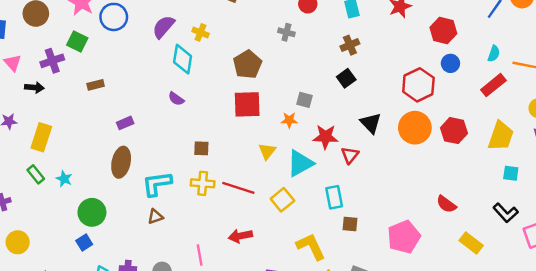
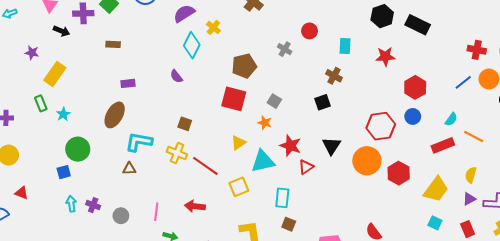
brown cross: (350, 45) -> (334, 76), turned 35
gray square: (304, 100) -> (274, 101), moved

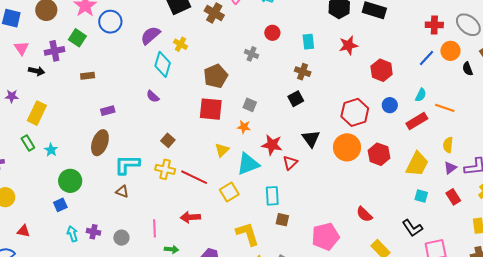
blue circle: (413, 116) -> (390, 105), moved
brown square: (185, 124) -> (168, 140), turned 32
brown triangle: (129, 169) -> (122, 192), turned 32

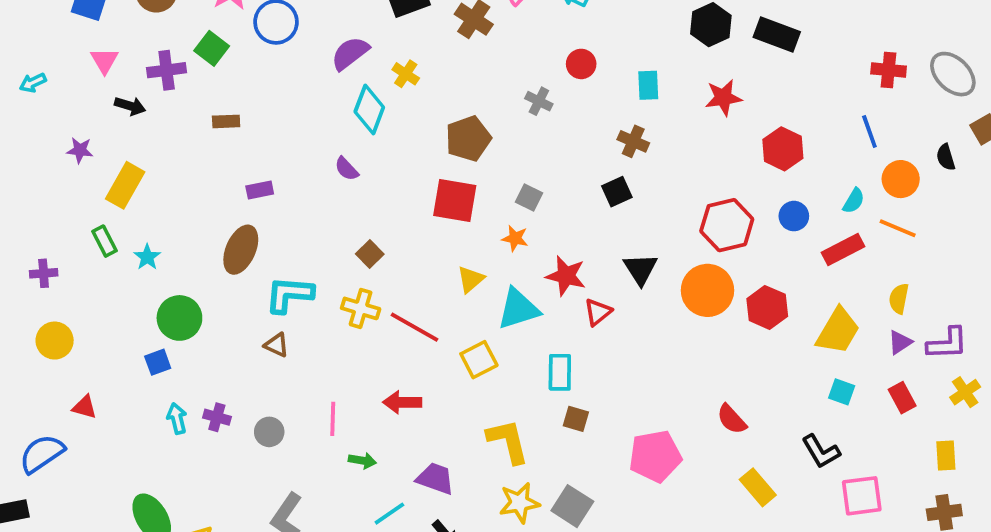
orange circle: (450, 51) -> (901, 179), moved
blue line: (427, 58) -> (869, 131), turned -66

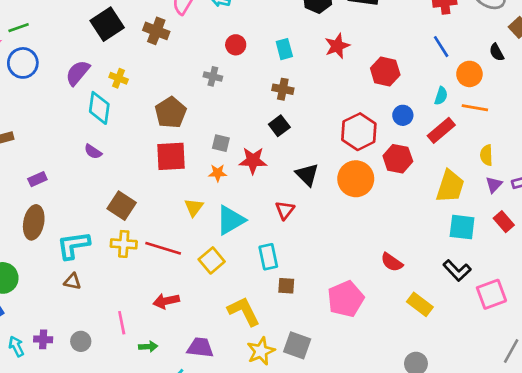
brown square: (370, 254) -> (122, 206), size x1.5
red star: (566, 276) -> (253, 161), moved
red hexagon: (767, 307) -> (398, 159), moved
cyan square: (842, 392) -> (462, 227), size x1.5

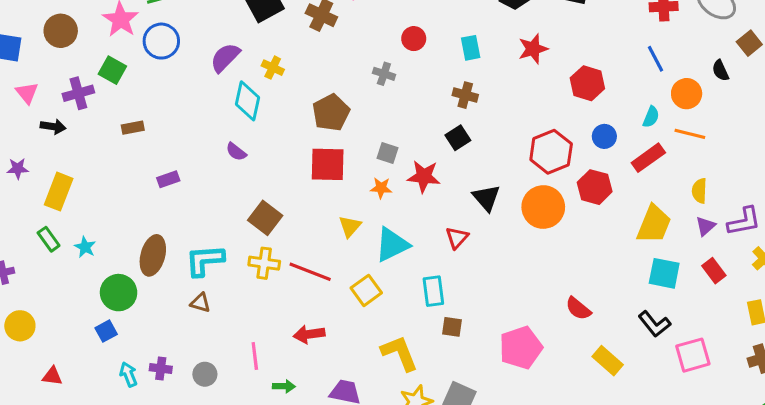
brown ellipse: (34, 222) -> (153, 255), moved

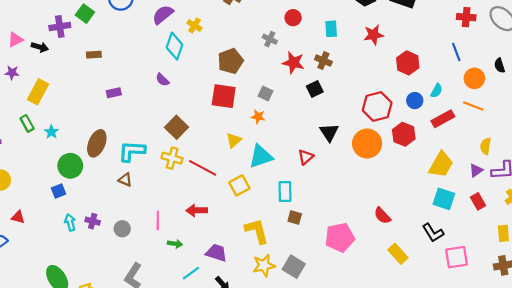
pink triangle: (27, 93) -> (15, 40), moved, turned 35
cyan semicircle: (651, 117) -> (437, 91), moved
red star: (424, 177) -> (293, 63), moved
yellow semicircle: (699, 191) -> (486, 146), moved

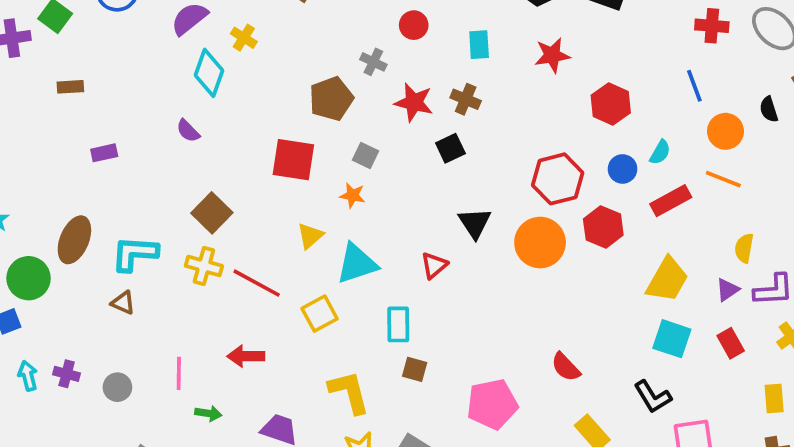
brown pentagon: (230, 61) -> (331, 99), moved

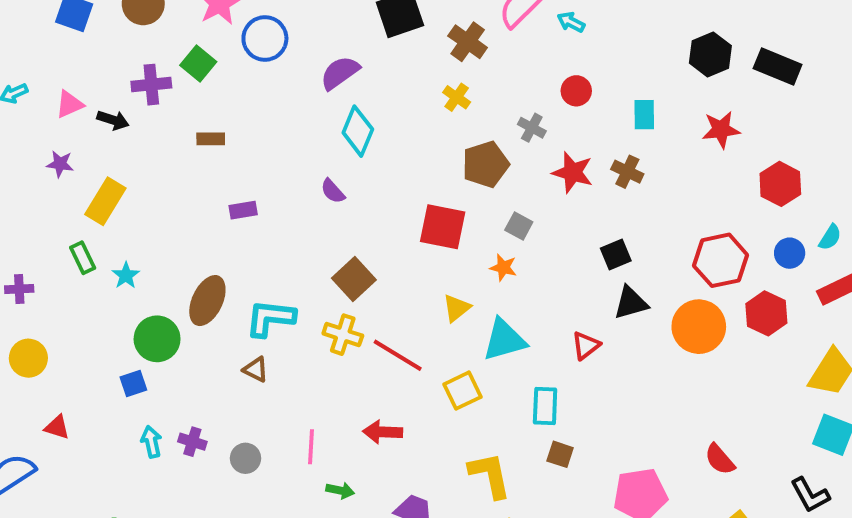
yellow cross: (244, 38) -> (457, 97), moved
black square: (450, 148) -> (616, 255), moved
black triangle: (475, 223) -> (631, 303), turned 45

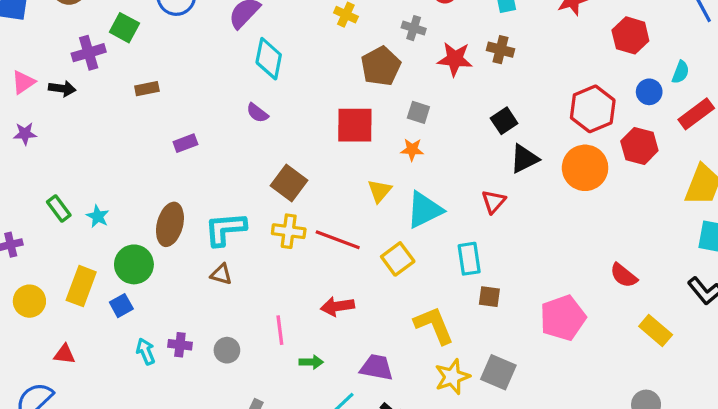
yellow rectangle: (105, 201) -> (81, 286), moved

